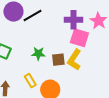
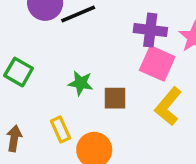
yellow L-shape: (74, 60) -> (168, 106), moved

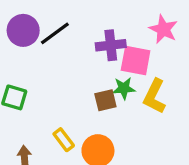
purple cross: (150, 30) -> (111, 45), moved
green star: (81, 83) -> (124, 88), moved

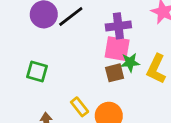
pink square: (136, 61) -> (117, 49), moved

